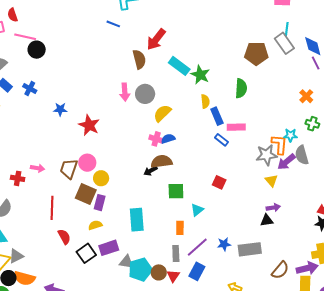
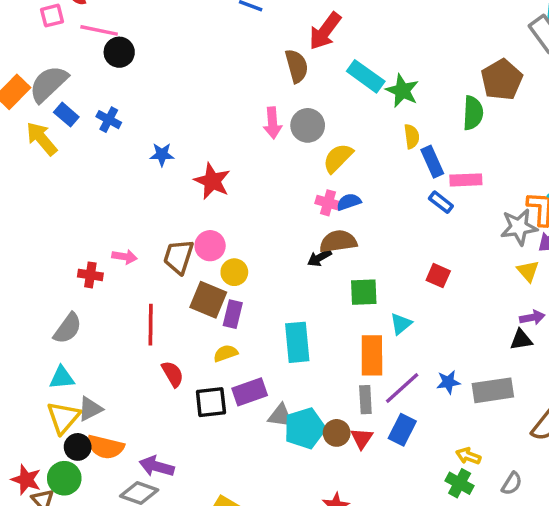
brown pentagon: (256, 53) -> (502, 80), moved, turned -30
orange rectangle: (180, 228) -> (372, 355), size x1.6
black square: (86, 253) -> (211, 402), turned 30

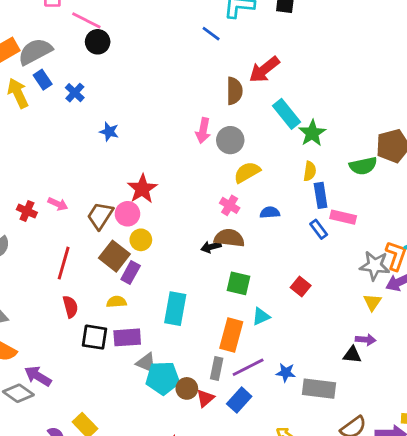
green semicircle: (473, 113) -> (363, 166), turned 60
red star: (212, 181) -> (142, 189), moved
blue semicircle: (349, 202) -> (270, 212), moved

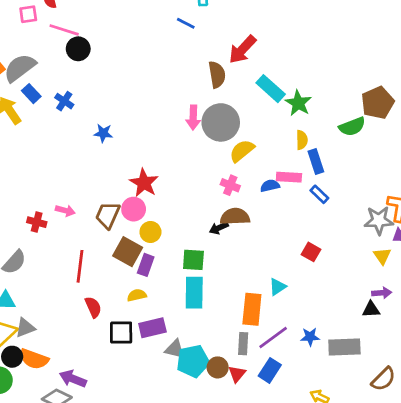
gray circle: (230, 140) -> (221, 122), size x1.4
pink rectangle: (343, 217) -> (289, 177), moved
green square: (239, 283) -> (193, 260), moved

